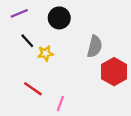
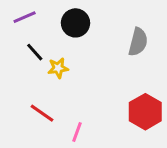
gray semicircle: (95, 46) -> (138, 42), moved
red hexagon: (114, 72) -> (145, 112), moved

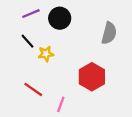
purple line: (25, 17) -> (31, 14), moved
red hexagon: (145, 112) -> (92, 77), moved

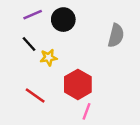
red hexagon: (92, 77) -> (78, 84), moved
pink line: (61, 104) -> (87, 111), moved

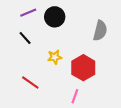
yellow star: (49, 57) -> (55, 57), moved
red hexagon: (78, 84) -> (83, 68), moved

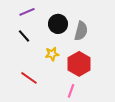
black circle: (55, 17) -> (58, 24), moved
gray semicircle: (100, 31) -> (81, 31), moved

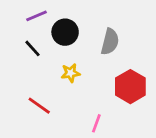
black circle: (58, 24) -> (65, 32), moved
red hexagon: (79, 64) -> (130, 87), moved

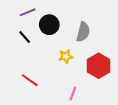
yellow star: (71, 73) -> (66, 57), moved

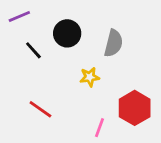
purple line: (28, 12) -> (19, 17), moved
red hexagon: (99, 66) -> (135, 108), moved

